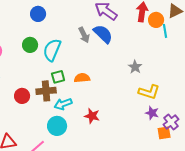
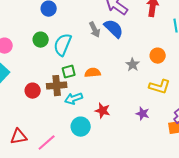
orange circle: (156, 20) -> (158, 56), moved
gray star: (135, 67) -> (133, 65), moved
purple star: (152, 113) -> (143, 114), moved
cyan circle: (57, 126) -> (81, 127), moved

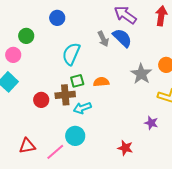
green circle: (41, 40) -> (26, 36), moved
gray star: (133, 65) -> (141, 74), size x1.5
red star: (103, 111) -> (125, 148), moved
cyan circle: (81, 127) -> (75, 136), moved

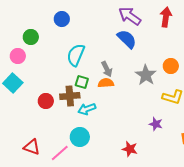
gray arrow: (103, 39) -> (107, 69), moved
green square: (77, 81) -> (82, 82), turned 32
red triangle: (27, 146) -> (32, 147), turned 30

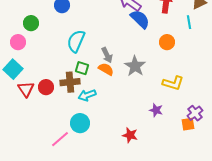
blue semicircle: (127, 39) -> (140, 19), moved
orange circle: (171, 66) -> (167, 42), moved
gray star: (146, 75) -> (135, 66), moved
orange semicircle: (106, 83) -> (106, 69), turned 35
red triangle: (32, 147) -> (26, 89), moved, turned 36

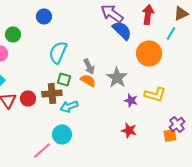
cyan line: (189, 22) -> (171, 33), turned 40
orange circle: (167, 42) -> (149, 53), size x1.6
purple star: (156, 110) -> (131, 100), moved
red star: (130, 135) -> (129, 130), moved

